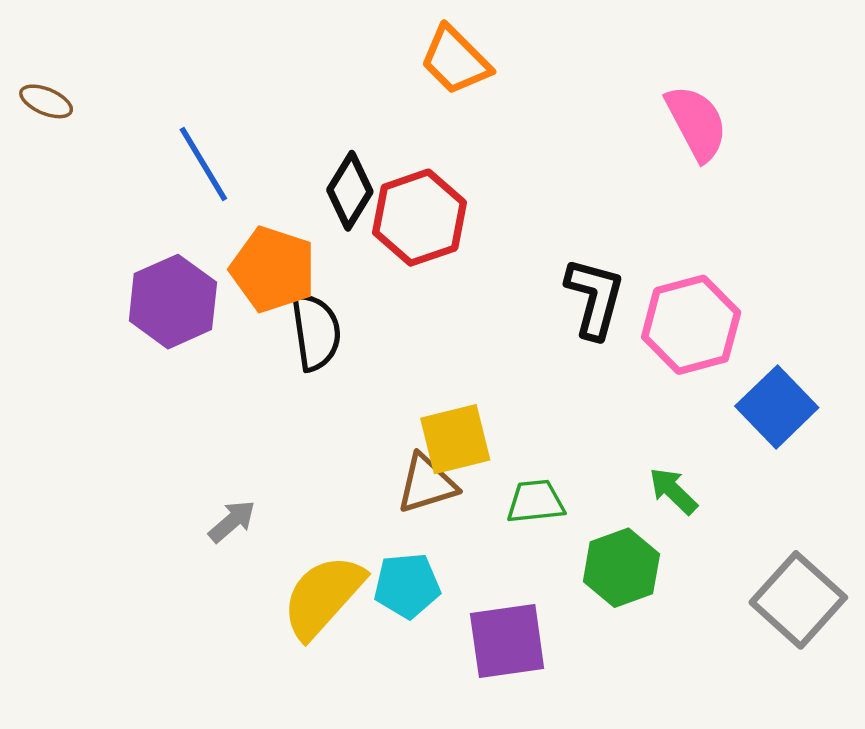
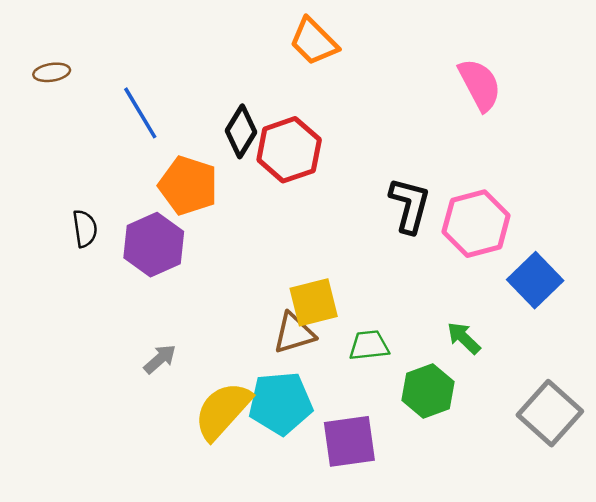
brown ellipse: (46, 101) -> (52, 72), moved, turned -32
purple hexagon: (173, 302) -> (154, 245), moved
black semicircle: (316, 332) -> (85, 229), moved, size x0.7
cyan pentagon: (407, 586) -> (280, 403), size x1.4

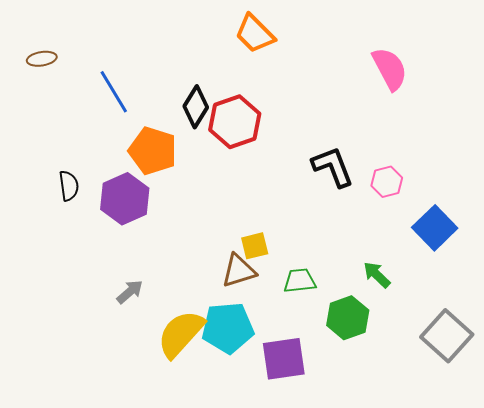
black L-shape: (410, 205) -> (333, 167), turned -36
pink hexagon: (476, 224) -> (387, 182), size x0.6
yellow square: (314, 302) -> (255, 246), size x0.7

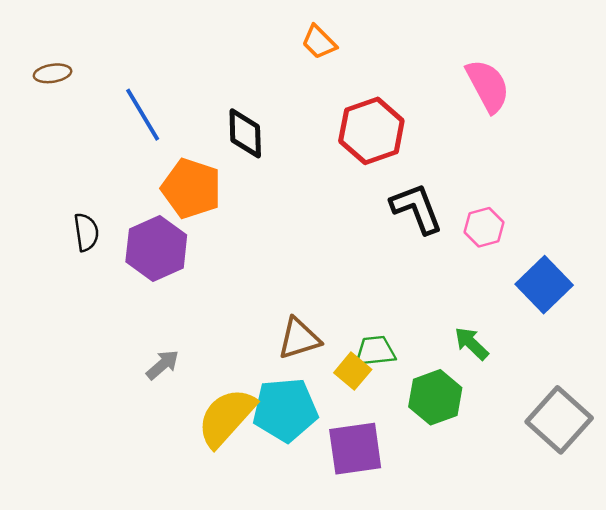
orange trapezoid: (255, 34) -> (319, 42), size x0.7
black diamond: (196, 107) -> (245, 133), turned -33
red hexagon: (235, 122) -> (371, 131), moved
yellow square: (255, 246) -> (353, 371), moved, turned -36

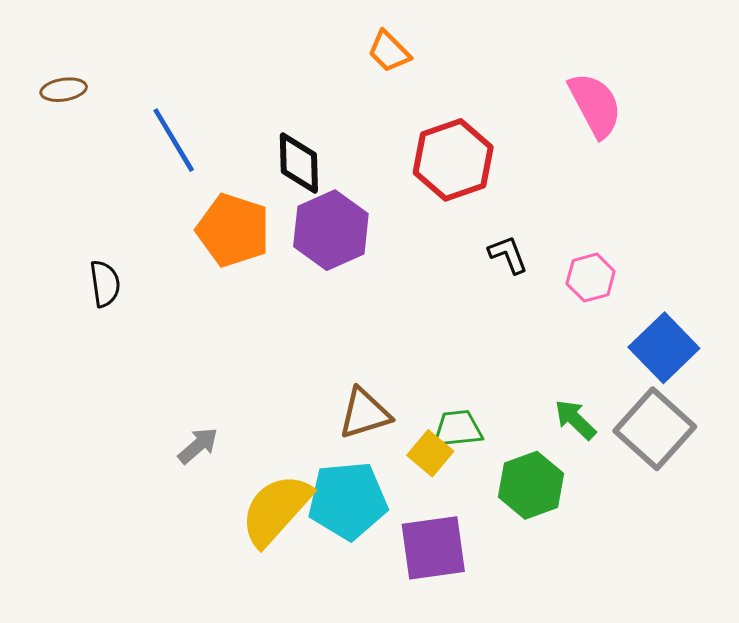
black L-shape: (416, 208) -> (508, 255), size x0.6
purple hexagon: (156, 248) -> (331, 230), moved
gray square: (559, 420) -> (655, 429), moved

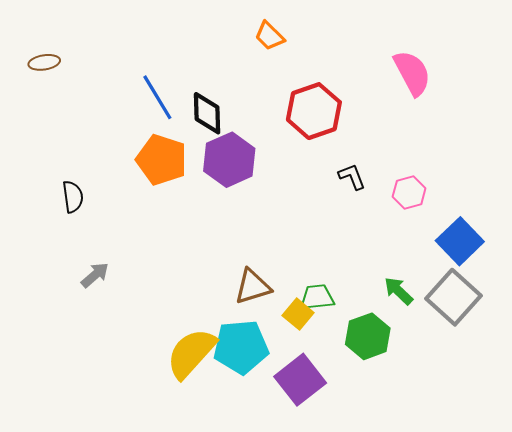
blue line: (174, 140) -> (157, 97), moved
gray arrow: (198, 446) -> (95, 275), moved
purple square: (433, 548) -> (300, 380), turned -30

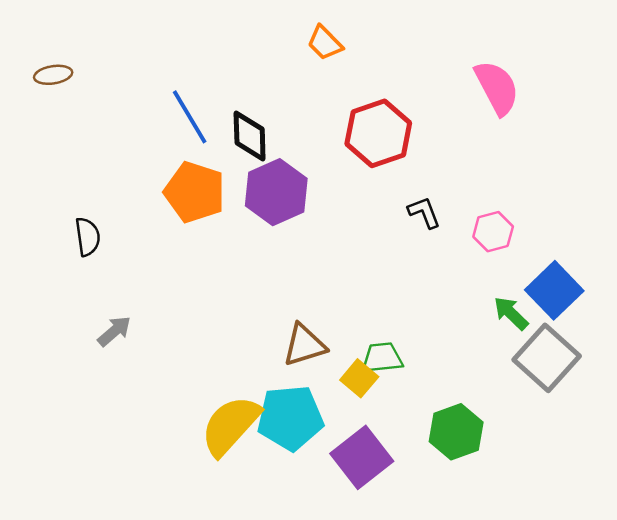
green arrow: (399, 291) -> (511, 313), moved
green hexagon: (368, 336) -> (456, 432), moved

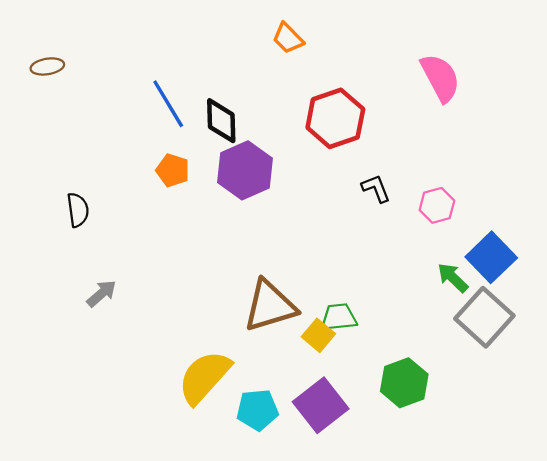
orange pentagon: (195, 192) -> (173, 170), size x0.6
brown triangle: (304, 345) -> (270, 306), size x1.4
cyan pentagon: (290, 418) -> (257, 410), moved, size x0.7

